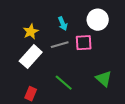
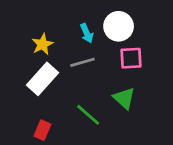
white circle: (98, 20) -> (119, 26), moved
pink square: (84, 43) -> (131, 58), moved
green triangle: (104, 79) -> (124, 98), moved

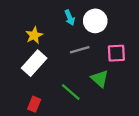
cyan arrow: (87, 33) -> (70, 18), moved
pink square: (131, 58) -> (116, 53), moved
gray line: (83, 62) -> (80, 50), moved

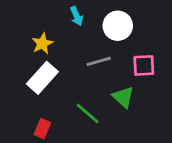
cyan arrow: (70, 18) -> (77, 16), moved

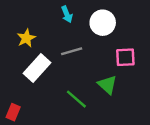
yellow star: (42, 44) -> (26, 38), moved
gray line: (99, 61) -> (72, 51), moved
red rectangle: (42, 129) -> (13, 112), moved

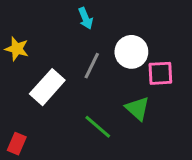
white circle: (103, 23) -> (131, 52), moved
yellow star: (26, 38) -> (17, 49), moved, turned -30
gray line: (72, 51) -> (92, 66), turned -48

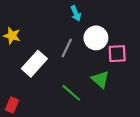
cyan arrow: (86, 18) -> (76, 13), moved

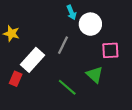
white circle: (96, 38) -> (90, 24), moved
red rectangle: (12, 105) -> (16, 79), moved

